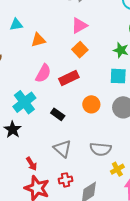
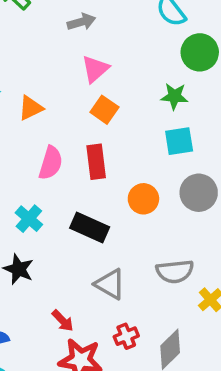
red rectangle: (69, 78) -> (96, 162), turned -60
cyan cross: (24, 102) -> (29, 219), size x0.7
black rectangle: (58, 114) -> (90, 227), size x1.5

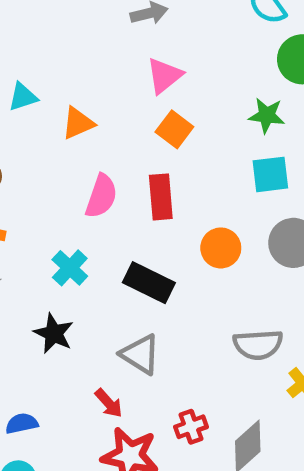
gray triangle: (110, 284) -> (140, 354), moved

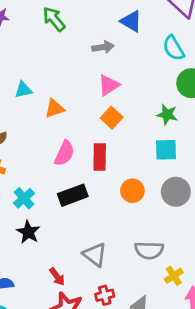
cyan cross: (70, 268) -> (24, 198), moved
black rectangle: (149, 283) -> (73, 195), moved, turned -52
gray triangle: (140, 354) -> (95, 255), moved

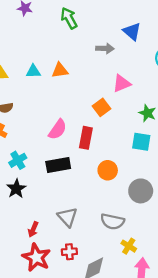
pink triangle: (109, 85) -> (122, 83), moved
orange triangle: (55, 109) -> (60, 70), moved
gray circle: (176, 192) -> (141, 191), moved
yellow cross: (174, 276) -> (129, 246), turned -35
red arrow: (57, 277) -> (33, 229), turned 49

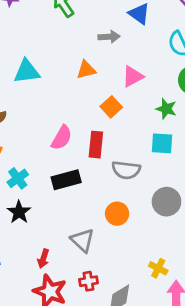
orange triangle: (60, 70) -> (86, 70), moved
cyan triangle: (33, 71) -> (27, 72), size x1.5
orange circle: (108, 170) -> (117, 214), moved
gray semicircle: (112, 221) -> (126, 170), moved

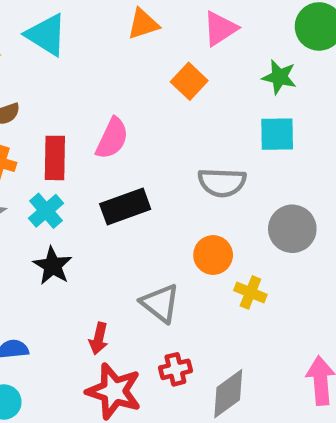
cyan triangle: (27, 72) -> (46, 35), turned 44
red rectangle: (96, 145) -> (55, 158), moved
yellow cross: (158, 268) -> (250, 292), moved

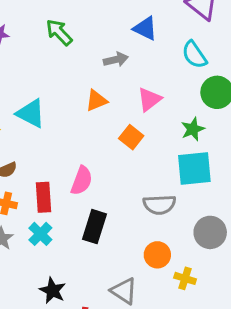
green star: (279, 77) -> (193, 129), turned -30
cyan square: (277, 134) -> (194, 168), size x1.4
black rectangle: (125, 206) -> (94, 227), turned -48
black star: (53, 266) -> (53, 291), moved

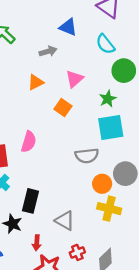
black rectangle: (94, 227) -> (31, 201), moved
orange circle: (157, 255) -> (102, 184), moved
yellow cross: (185, 278) -> (109, 209), size x1.5

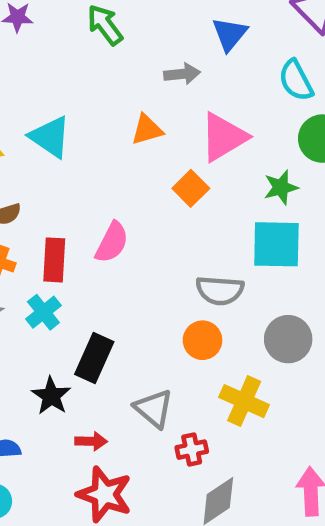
blue triangle: (68, 27) -> (230, 34), turned 36
pink triangle: (74, 79) -> (223, 137), size x1.4
orange circle: (102, 184) -> (203, 340), moved
red arrow: (37, 243) -> (91, 441), turned -104
red cross: (77, 252) -> (192, 450), moved

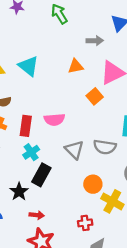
pink semicircle: (112, 242) -> (54, 120), turned 54
cyan cross: (43, 312) -> (31, 152), moved
orange circle: (203, 340) -> (93, 184), moved
gray triangle: (154, 409) -> (74, 150), moved

